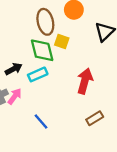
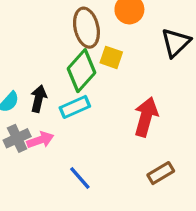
green diamond: (42, 50) -> (81, 71), turned 56
black arrow: (14, 69) -> (39, 99), turned -49
pink arrow: (15, 96) -> (40, 140), turned 35

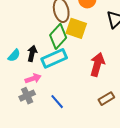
yellow square: (111, 57) -> (76, 28), size x1.5
cyan rectangle: (75, 107) -> (54, 58), size x1.4
gray cross: (17, 138) -> (27, 96), moved

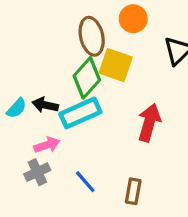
black arrow: (32, 53) -> (45, 105), turned -91
brown rectangle: (106, 99) -> (133, 191), moved, turned -49

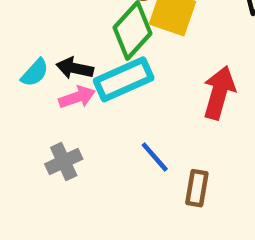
pink arrow: (47, 145) -> (77, 97), moved
blue line: (85, 182) -> (155, 157), moved

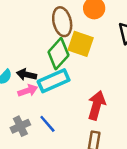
red arrow: (219, 93) -> (97, 105), moved
blue line: (155, 157) -> (47, 124), moved

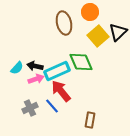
yellow square: (81, 44) -> (98, 36), moved, turned 30
green diamond: (58, 54) -> (81, 62), moved, turned -65
red arrow: (97, 105) -> (61, 91), moved, turned -55

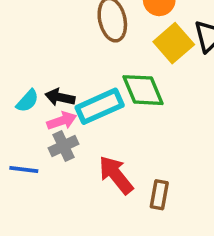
red arrow: (61, 91) -> (116, 175), moved
blue line: (52, 106) -> (24, 169), moved, turned -42
gray cross: (30, 108) -> (64, 146), moved

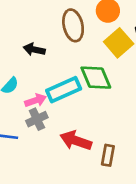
black arrow: (60, 97) -> (34, 49), moved
red arrow: (116, 175) -> (76, 141), turned -32

